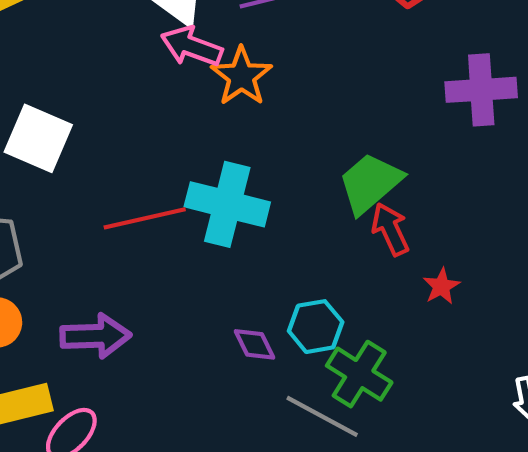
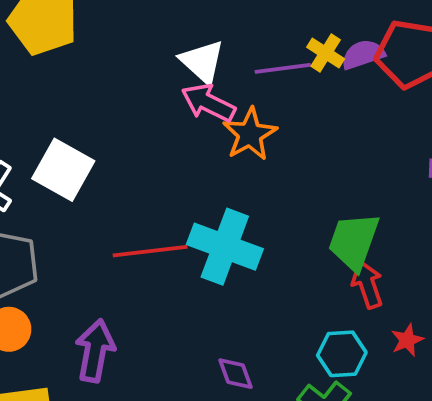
green trapezoid: (370, 183) -> (354, 242), turned -36
cyan hexagon: (316, 327) -> (342, 354), moved
purple arrow: (96, 336) -> (95, 351), turned -84

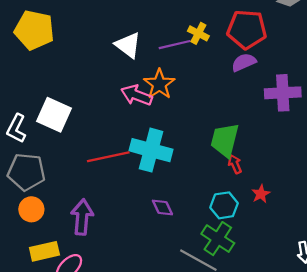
purple semicircle: (363, 54) -> (244, 62), moved
pink arrow: (208, 103) -> (137, 95), moved
red arrow: (367, 284) -> (235, 164), size x0.7
purple diamond: (236, 374) -> (162, 207), moved

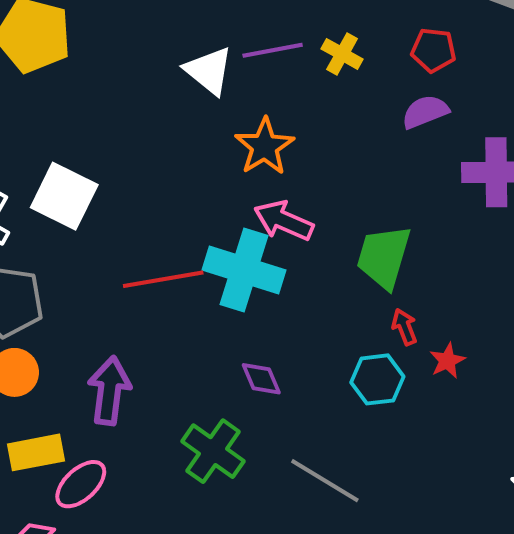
red pentagon: (247, 29) -> (433, 50), size x0.6
purple line: (175, 45) -> (273, 50), moved
pink arrow: (137, 95) -> (284, 221), moved
red arrow: (235, 164) -> (404, 327), moved
green cross: (218, 239) -> (213, 451), moved

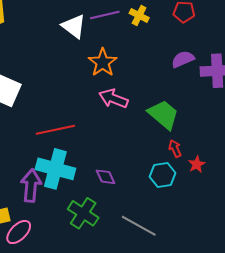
purple semicircle: (425, 112) -> (183, 59), moved
green trapezoid: (384, 257) -> (163, 115), turned 116
cyan cross: (244, 270) -> (55, 169), moved

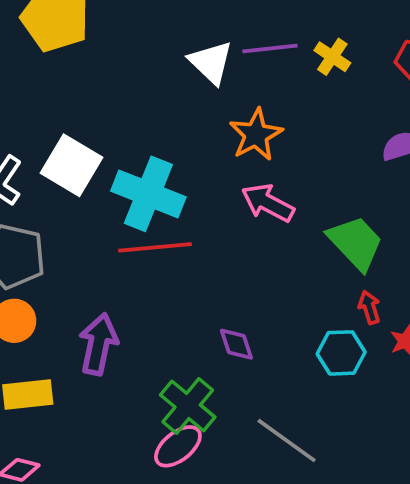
cyan cross: (55, 169) -> (148, 194), moved
pink ellipse: (19, 232) -> (178, 446), moved

